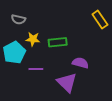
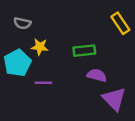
green rectangle: (58, 42) -> (84, 51), moved
purple triangle: (67, 82) -> (114, 99), moved

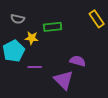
green rectangle: (84, 51) -> (53, 27), moved
purple triangle: (114, 99) -> (64, 80), moved

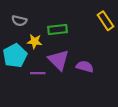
purple triangle: (64, 80) -> (59, 60), moved

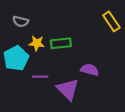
green rectangle: (57, 29) -> (61, 43), moved
purple triangle: (59, 60) -> (68, 89), moved

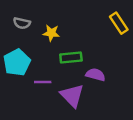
yellow star: (37, 43) -> (51, 33), moved
green rectangle: (61, 43) -> (71, 57), moved

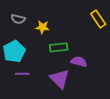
purple line: (43, 82) -> (22, 74), moved

